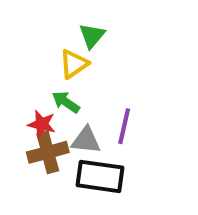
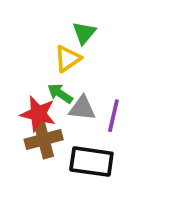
red star: (42, 124) -> (38, 114), size x1.4
gray triangle: (86, 140) -> (82, 108), moved

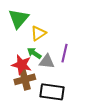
green triangle: (84, 33) -> (19, 19), moved, size x1.5
purple line: (113, 116) -> (65, 53), moved

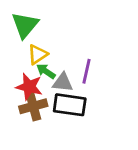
yellow triangle: (38, 33) -> (38, 54), moved
black rectangle: (52, 92) -> (70, 105), moved

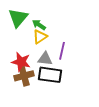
yellow triangle: (38, 54) -> (40, 37), moved
green arrow: (46, 71) -> (39, 25), moved

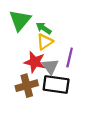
gray triangle: (45, 59) -> (50, 66), turned 49
red star: (21, 62) -> (35, 62), moved

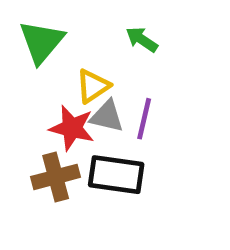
green arrow: (44, 28) -> (142, 39), moved
gray triangle: (50, 66) -> (107, 116), moved, turned -42

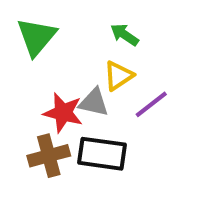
yellow triangle: (93, 86) -> (118, 76), moved
purple line: (144, 119) -> (151, 104), moved, turned 39

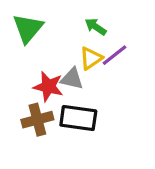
purple line: (151, 104) -> (114, 55), moved

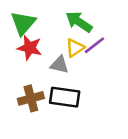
green arrow: (96, 27) -> (79, 22), size x1.5
red star: (48, 87) -> (30, 48), moved

